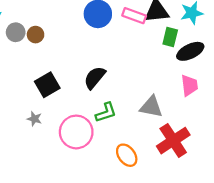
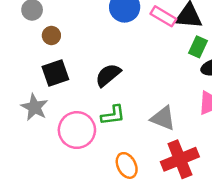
brown circle: (36, 35) -> (51, 35), moved
gray star: (34, 119) -> (34, 107), size x1.6

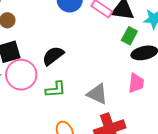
pink circle: (77, 130) -> (21, 75), moved

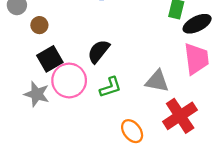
pink trapezoid: (136, 83) -> (196, 59), size x1.4

